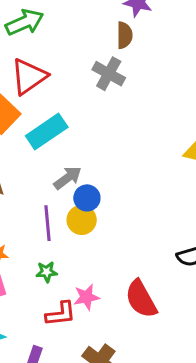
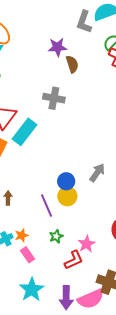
brown semicircle: (125, 35) -> (72, 64), moved
cyan rectangle: (47, 131) -> (25, 132), moved
gray arrow: (68, 178) -> (97, 173), moved

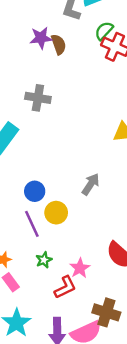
brown semicircle: (72, 64) -> (59, 44), moved
blue circle: (66, 181) -> (35, 191), moved

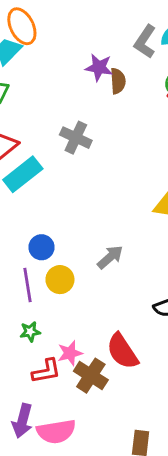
brown cross: (106, 312) -> (91, 376), moved

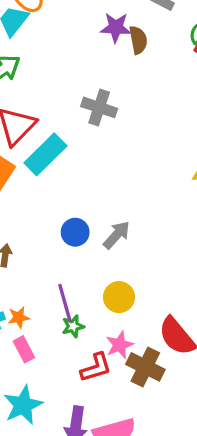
gray arrow: (110, 257) -> (117, 235), moved
yellow circle: (60, 280) -> (119, 297), moved
purple line: (28, 285) -> (65, 303), moved

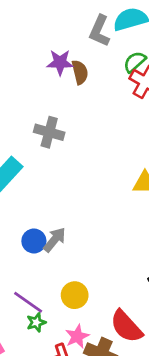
gray arrow: (117, 235) -> (55, 240), moved
purple line: (65, 303) -> (28, 302), turned -36

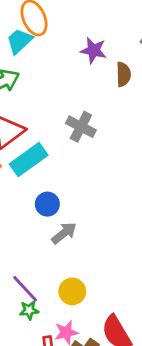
purple star: (60, 62) -> (93, 50), moved
blue circle: (34, 241) -> (47, 204), moved

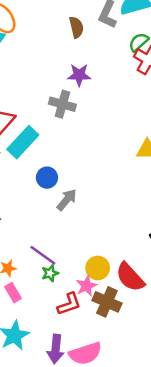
purple star: (93, 50) -> (79, 75), moved
brown semicircle: (123, 74) -> (76, 27), moved
yellow circle: (72, 291) -> (98, 268), moved

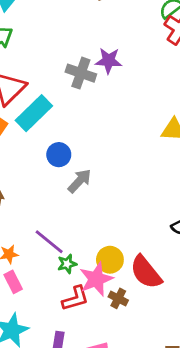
purple star: (79, 75) -> (109, 61), moved
green star: (50, 273) -> (67, 264), moved
pink star: (86, 286) -> (96, 279), size x1.4
brown cross: (107, 302) -> (118, 298), size x0.6

